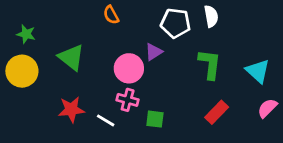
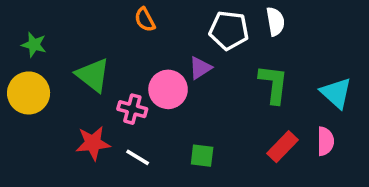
pink cross: (128, 100) -> (132, 109), moved
pink semicircle: (267, 108) -> (325, 141), moved, turned 135

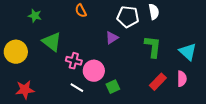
green star: (34, 45) -> (35, 16), moved
pink circle: (168, 89) -> (94, 71), moved
red star: (93, 143) -> (25, 90), moved
green square: (202, 156) -> (113, 87), turned -32

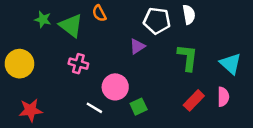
green triangle: (52, 42) -> (71, 26), moved
pink cross: (74, 61) -> (78, 64), moved

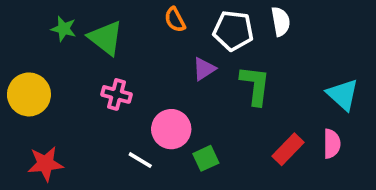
orange semicircle: (99, 13) -> (175, 20), moved
green L-shape: (188, 57) -> (255, 85), moved

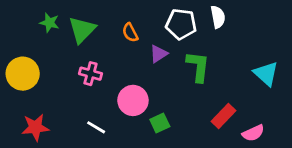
orange semicircle: (175, 20) -> (130, 33), moved
green triangle: (106, 38) -> (82, 30), turned 36
pink semicircle: (332, 144) -> (253, 133), moved, turned 65
white line: (140, 160) -> (96, 127), moved

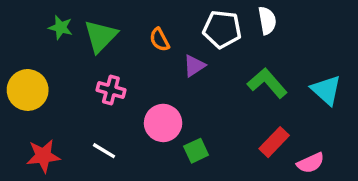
green L-shape: (198, 67) -> (267, 83), moved, turned -48
white line: (96, 127) -> (104, 151), moved

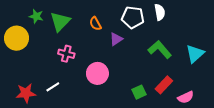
yellow circle: (28, 90) -> (17, 38), moved
cyan triangle: (326, 90) -> (195, 54), turned 36
white line: (104, 151) -> (53, 87), moved, turned -64
green square: (196, 151) -> (139, 92), moved

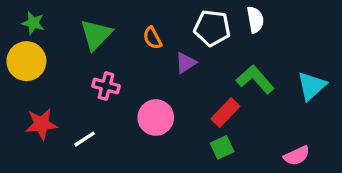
green star: (36, 16) -> (33, 23), moved
red rectangle: (164, 85) -> (225, 113), moved
red star: (26, 93) -> (41, 124), moved

